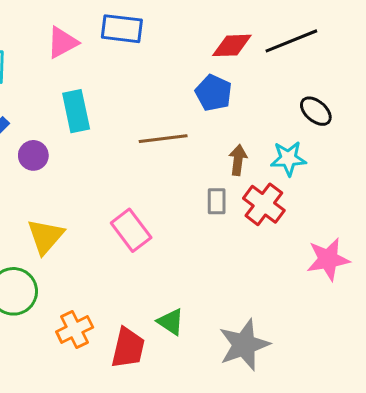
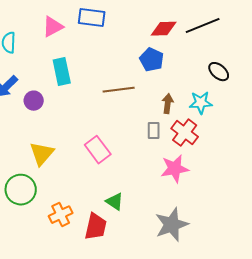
pink star: (328, 259) -> (175, 169), moved
green triangle: (171, 322) -> (115, 202), moved

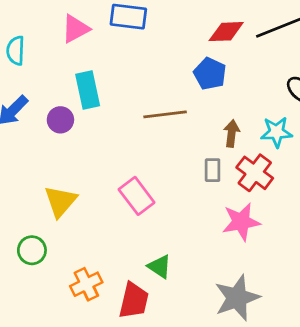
purple circle: (34, 101) -> (60, 120), moved
green circle: (21, 190) -> (32, 250), size x0.7

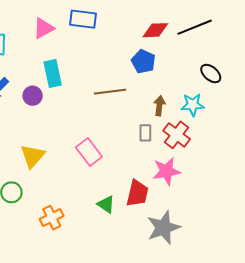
red trapezoid: (134, 301) -> (137, 193), moved

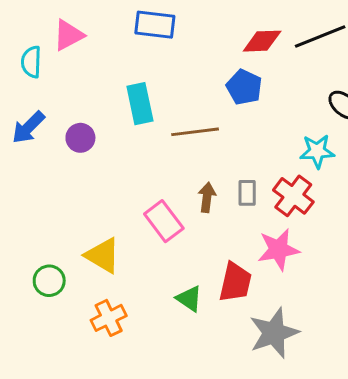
pink triangle: (44, 28) -> (68, 35), moved
cyan rectangle: (53, 74) -> (140, 104), moved
brown arrow: (159, 106) -> (207, 197), moved
yellow triangle: (33, 156) -> (103, 255), moved, turned -40

